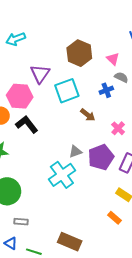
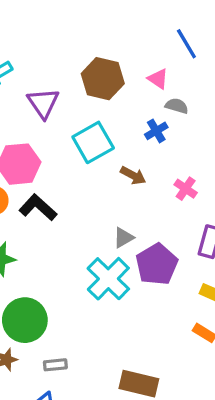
purple triangle: (40, 74) -> (43, 103), moved
purple pentagon: (101, 157) -> (157, 264), moved

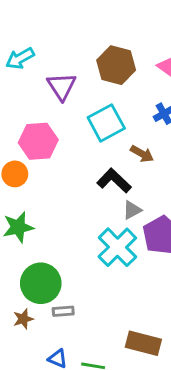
black L-shape: (38, 207) -> (114, 181), moved
gray rectangle: (55, 365) -> (63, 311), moved

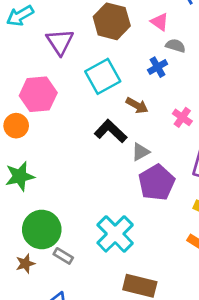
gray triangle: (132, 210) -> (141, 152), moved
cyan cross: (117, 247) -> (115, 234), moved
gray rectangle: (63, 311) -> (63, 256), turned 36

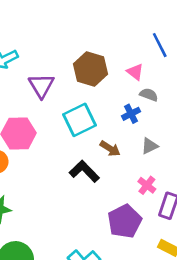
pink cross: (182, 117) -> (147, 185), moved
gray triangle: (141, 152) -> (150, 146), moved

